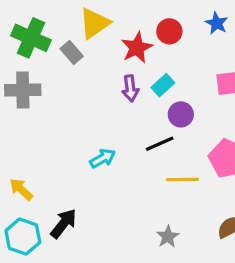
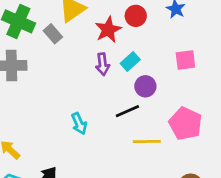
cyan arrow: (103, 158) -> (79, 124), turned 95

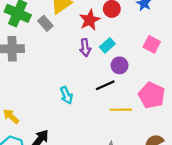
pink square: (185, 60) -> (152, 44), turned 35

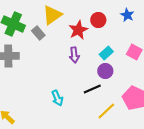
cyan rectangle: (107, 45) -> (106, 53), moved
yellow line: (121, 110) -> (106, 111), turned -42

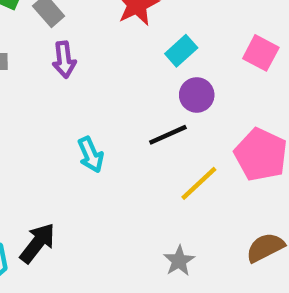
cyan rectangle: (106, 53) -> (181, 51), moved
purple arrow: (74, 55) -> (64, 60), moved

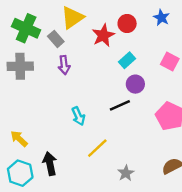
yellow line: (199, 183) -> (97, 148), moved
black arrow: (38, 243) -> (50, 164), turned -50

